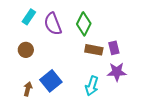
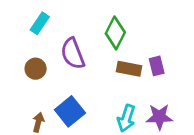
purple semicircle: (53, 24) -> (73, 54), moved
purple star: (117, 72) -> (159, 117), moved

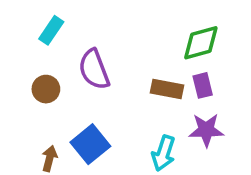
green diamond: (115, 33) -> (201, 43), moved, turned 48
purple star: (159, 117) -> (206, 130), moved

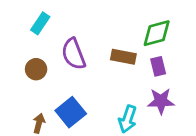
brown rectangle: (167, 89) -> (123, 57), moved

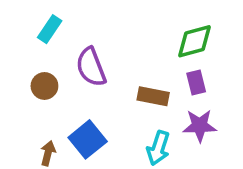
brown rectangle: (123, 57) -> (153, 96), moved

